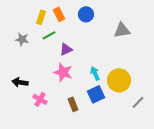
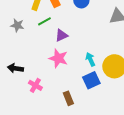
brown rectangle: (73, 104) -> (68, 98), moved

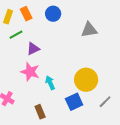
cyan arrow: (90, 59) -> (50, 83), moved
blue square: (91, 80) -> (74, 102), moved

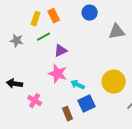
blue circle: (53, 14) -> (90, 13), moved
cyan arrow: (50, 83) -> (78, 85), turned -40
blue square: (74, 102) -> (87, 104), moved

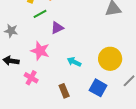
gray star: (17, 41) -> (11, 31), moved
pink star: (58, 74) -> (40, 51), moved
blue square: (87, 104) -> (98, 88), moved, turned -36

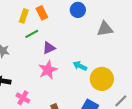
pink star: (40, 51) -> (48, 70), moved, turned 30
cyan arrow: (74, 62) -> (80, 66), moved

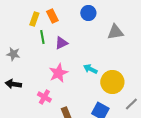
green line: (32, 34) -> (42, 37), turned -72
purple triangle: (49, 48) -> (61, 43), moved
pink cross: (23, 98) -> (44, 97), moved

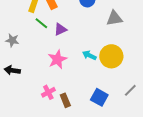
green line: (42, 37) -> (41, 23), turned -40
yellow circle: (112, 82) -> (111, 56), moved
pink cross: (44, 97) -> (48, 92), moved, turned 32

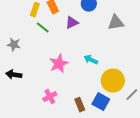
purple triangle: (60, 29) -> (72, 23), moved
yellow circle: (111, 56) -> (113, 81), moved
brown rectangle: (65, 100) -> (80, 105), moved

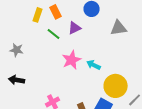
green line: (43, 28) -> (54, 34), moved
pink star: (59, 64) -> (72, 60), moved

